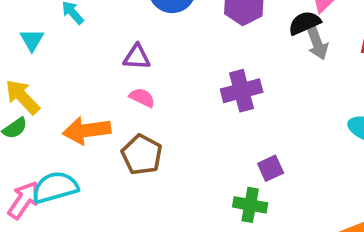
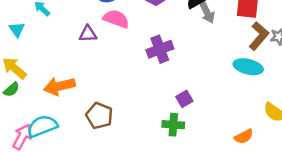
pink semicircle: (142, 98) -> (116, 19), moved, size x1.5
brown pentagon: (142, 155) -> (99, 116), moved

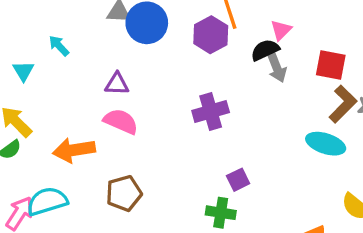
pink semicircle: (116, 19) -> (121, 121), moved
brown pentagon: (99, 116) -> (124, 193), turned 30

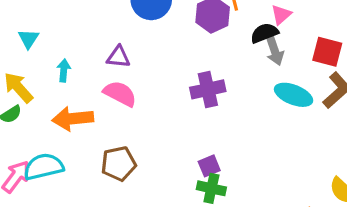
cyan arrow: (59, 46) -> (64, 70), moved, turned 45
cyan ellipse: (326, 144) -> (294, 95), moved
purple square: (238, 180) -> (209, 166), moved

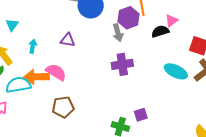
gray arrow: (275, 51) -> (118, 33), moved
pink semicircle: (120, 94) -> (56, 72), moved
purple square: (209, 166) -> (141, 115), moved
cyan semicircle: (44, 167) -> (18, 85), moved

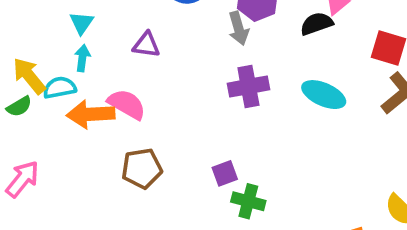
cyan triangle: (12, 25) -> (82, 23), moved
cyan ellipse: (176, 71) -> (324, 95), moved
cyan semicircle: (18, 85) -> (60, 88), moved, size x0.7
purple square: (141, 115) -> (225, 173), moved

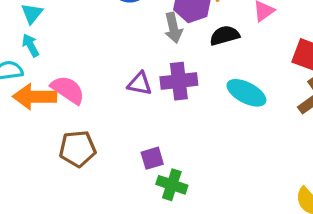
black semicircle: (317, 24) -> (225, 35), moved
purple triangle: (146, 45) -> (140, 84), moved
cyan arrow: (82, 58) -> (30, 45), turned -40

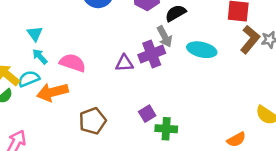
gray arrow: (173, 28) -> (165, 37), moved
pink semicircle: (68, 90) -> (73, 63), moved

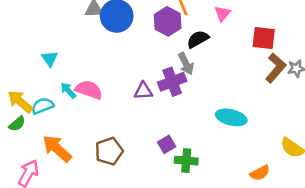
cyan ellipse: (202, 50) -> (231, 117), moved
cyan arrow: (40, 56) -> (68, 90), moved
orange arrow: (52, 92) -> (57, 148), moved, turned 56

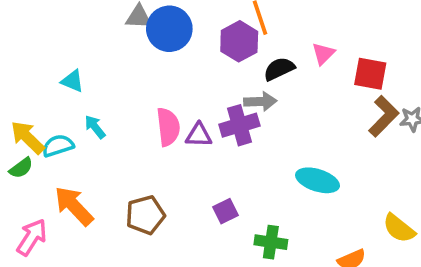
pink triangle: (223, 14) -> (323, 54), moved
cyan triangle: (50, 59) -> (72, 81), turned -36
gray arrow: (186, 64) -> (260, 101), turned -70
pink semicircle: (89, 90) -> (168, 127), moved, turned 60
green cross: (186, 161) -> (271, 242), moved

